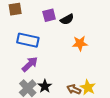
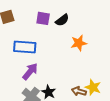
purple square: (49, 15) -> (43, 18), turned 32

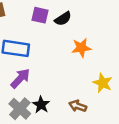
yellow star: (93, 87) -> (103, 83), moved

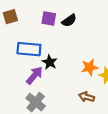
orange star: (81, 48) -> (90, 67), moved
black star: (41, 105) -> (50, 62), moved

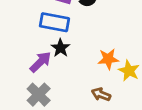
blue rectangle: (29, 49) -> (54, 22), moved

